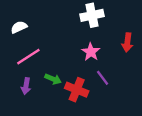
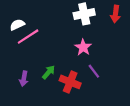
red arrow: (127, 42) -> (115, 14), moved
pink line: (28, 57) -> (28, 37), moved
green arrow: (53, 79) -> (49, 72), turned -72

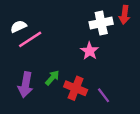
white cross: (84, 14) -> (101, 23), moved
purple line: (94, 71) -> (104, 95), moved
purple arrow: (24, 79) -> (25, 85), size x1.5

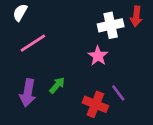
white semicircle: (18, 26) -> (20, 13), moved, turned -35
red cross: (76, 88) -> (95, 104), moved
purple line: (104, 95) -> (118, 93), moved

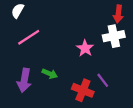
white cross: (111, 25) -> (114, 36), moved
green arrow: (57, 85) -> (50, 74), turned 72

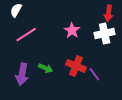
pink star: (85, 48) -> (72, 30), moved
red cross: (83, 90) -> (76, 66), moved

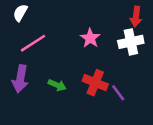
purple arrow: (22, 74) -> (20, 79), moved

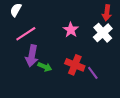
white cross: (131, 42) -> (103, 33), turned -30
purple arrow: (20, 79) -> (32, 56), moved

